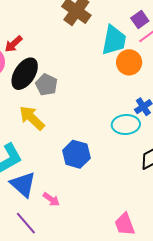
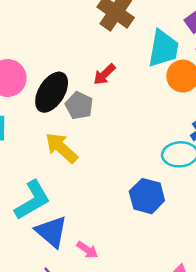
red arrow: (13, 44) -> (104, 74), moved
blue hexagon: (76, 154) -> (147, 196), moved

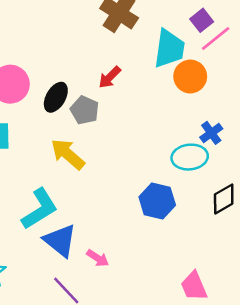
black ellipse: (52, 92) -> (56, 97), size x0.7

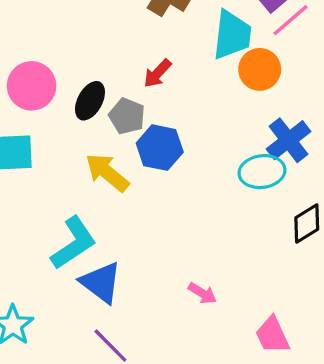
blue cross: (211, 133) -> (289, 140), size x1.5
blue hexagon: (157, 201) -> (160, 148), moved
pink arrow: (98, 258) -> (202, 293), moved

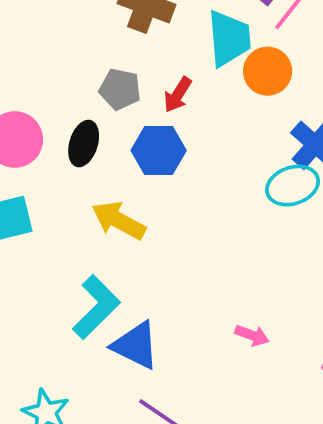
red arrow: (157, 73) -> (178, 95), moved
gray pentagon: (127, 116) -> (120, 89), moved
blue hexagon: (160, 148) -> (159, 150), moved

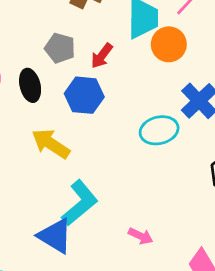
black ellipse: (84, 144) -> (30, 85), turned -36
cyan ellipse: (293, 186) -> (159, 130), moved
cyan L-shape: (96, 307) -> (80, 203), moved

